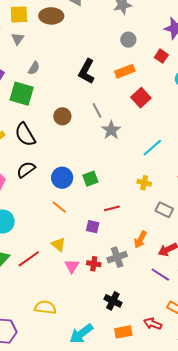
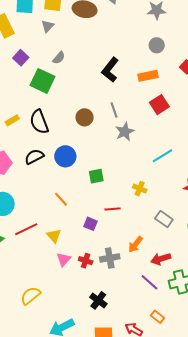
brown circle: (62, 116) -> (85, 117), moved
blue circle: (62, 178) -> (65, 156), moved
yellow cross: (144, 183) -> (140, 189), moved
red line: (29, 259) -> (26, 229), moved
yellow semicircle: (45, 307) -> (30, 296), turned -55

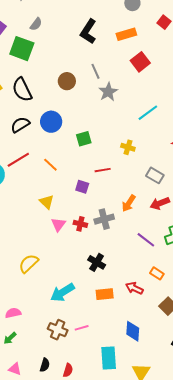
red line: (26, 229) -> (18, 160), moved
red arrow: (161, 259) -> (160, 203), moved

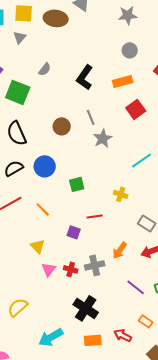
gray semicircle: (36, 24) -> (45, 69), moved
black cross: (97, 262) -> (86, 308), size x1.4

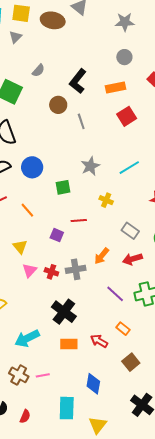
brown circle: (62, 126) -> (58, 105), moved
gray star: (103, 138) -> (90, 166), moved

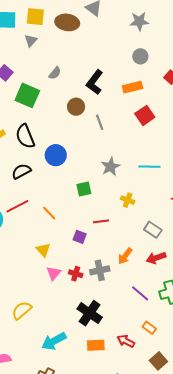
blue circle: (32, 167) -> (56, 155), moved
cyan line: (129, 168) -> (149, 167), turned 35

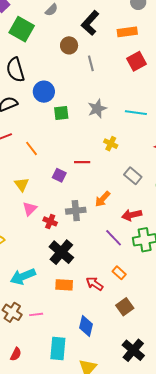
green square: (84, 189) -> (61, 113), moved
red arrow: (156, 258) -> (132, 215), moved
red cross: (76, 274) -> (50, 221), moved

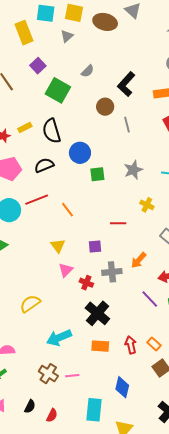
purple square: (59, 175) -> (95, 247), moved, turned -32
orange rectangle: (119, 273) -> (154, 344), moved
red arrow: (95, 284) -> (131, 345), turned 42

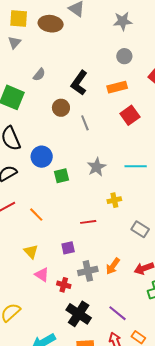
yellow cross: (147, 205) -> (114, 200), turned -32
orange arrow: (139, 260) -> (113, 266), moved
pink triangle: (66, 270) -> (42, 275), turned -35
purple line: (150, 299) -> (118, 313), moved

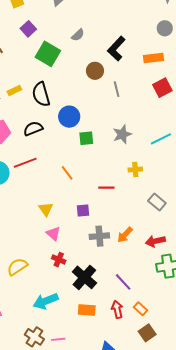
cyan line: (136, 166) -> (161, 139), turned -35
orange line: (36, 215) -> (67, 173), moved
red cross: (64, 285) -> (59, 260), moved

